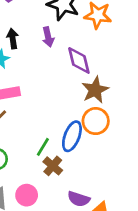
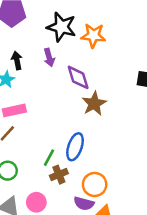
orange circle: (96, 121) -> (95, 185), moved
brown cross: (53, 166) -> (59, 175), turned 30

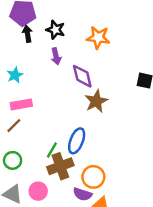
black star: (61, 27) -> (55, 30), moved, size x0.7
black arrow: (17, 60) -> (27, 34), moved
brown cross: (59, 175) -> (60, 166), size x1.5

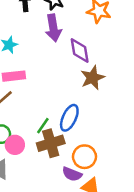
purple arrow: (56, 56) -> (53, 28), size x1.5
pink circle: (38, 191) -> (15, 145), moved

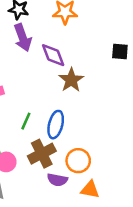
green line: (43, 126) -> (26, 121), moved
purple semicircle: (72, 174) -> (57, 180), moved

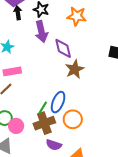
green line: (26, 121) -> (43, 108), moved
orange circle: (78, 161) -> (73, 119), moved

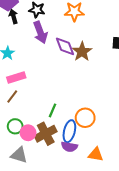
brown star: (75, 69) -> (82, 52), moved
blue ellipse: (58, 102) -> (69, 131), moved
brown cross: (44, 123) -> (46, 134), moved

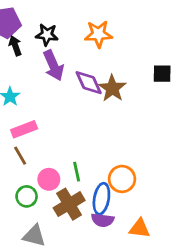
brown line: (12, 96) -> (20, 156), turned -64
green line: (53, 110) -> (77, 172), turned -32
pink circle: (28, 133) -> (49, 179), moved

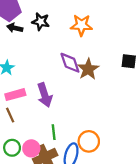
black arrow: (15, 46) -> (15, 28), turned -63
purple arrow: (54, 65) -> (45, 95), moved
pink circle: (49, 179) -> (31, 148), moved

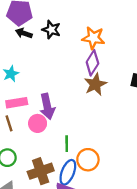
purple diamond: (70, 63) -> (92, 63), moved, turned 45
green line: (54, 132) -> (67, 144), moved
pink circle: (31, 148) -> (38, 123), moved

